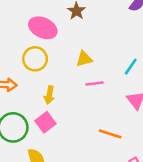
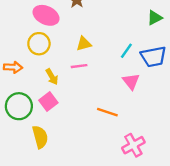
pink line: (95, 83) -> (79, 66), moved
yellow arrow: (49, 95) -> (52, 77), turned -42

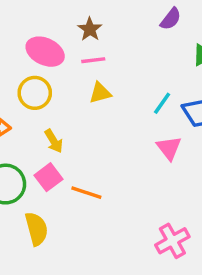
pink line: (79, 66) -> (93, 60), moved
orange line: (107, 112) -> (86, 193), moved

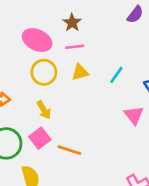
yellow circle: (35, 93) -> (44, 72), moved
cyan line: (162, 103) -> (116, 75), moved

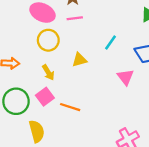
yellow triangle: (80, 72) -> (79, 60), moved

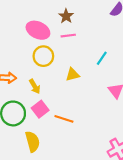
yellow arrow: (48, 72) -> (35, 86), moved

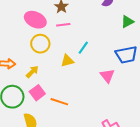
cyan line: (102, 58) -> (83, 48), moved
yellow arrow: (35, 86) -> (32, 72), turned -104

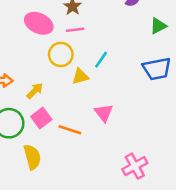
yellow circle: (40, 44) -> (61, 54), moved
pink triangle: (107, 76) -> (104, 113), moved

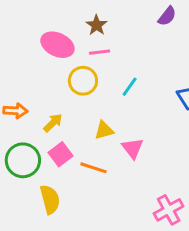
yellow triangle: (80, 77) -> (104, 130), moved

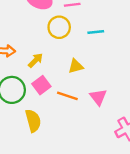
cyan line: (130, 87) -> (96, 32), turned 49
pink triangle: (133, 148) -> (98, 97), moved

